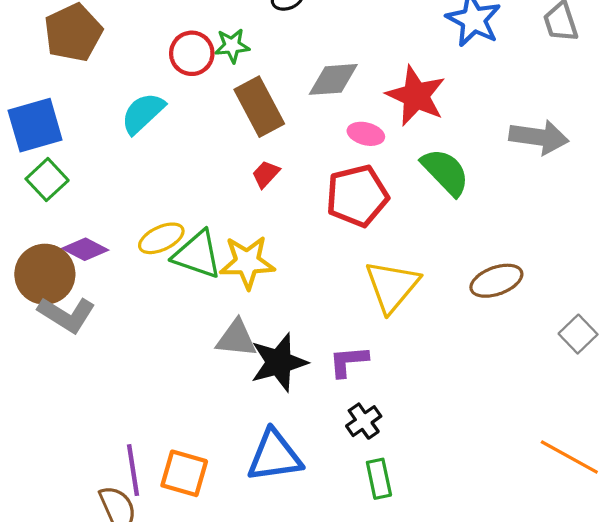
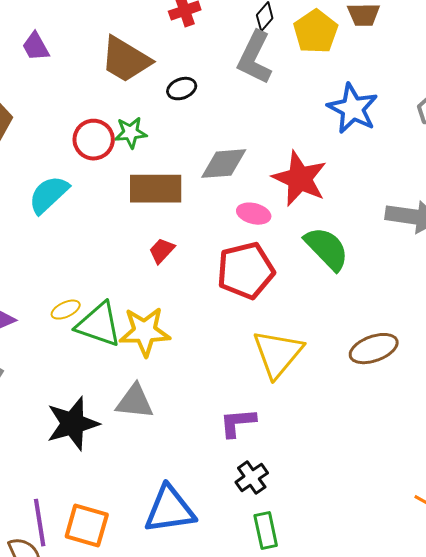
brown rectangle: (259, 107) -> (156, 189), turned -62
yellow ellipse: (161, 238) -> (66, 310), size x0.7
black star: (279, 362) -> (73, 424), moved

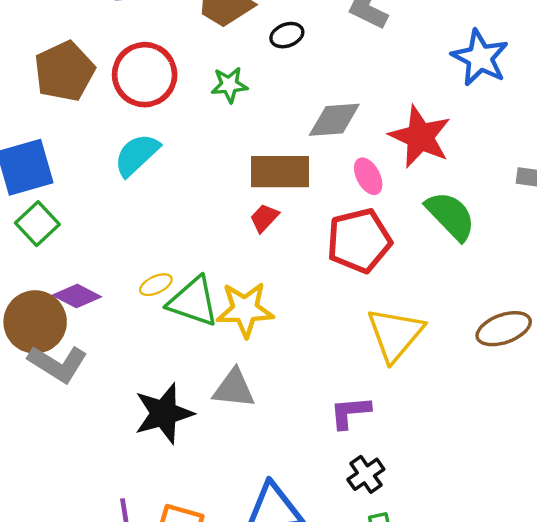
red circle: (94, 140) -> (145, 75), moved, size x1.4
brown rectangle: (156, 189) -> (280, 172), moved
pink ellipse: (254, 214) -> (368, 176), turned 48

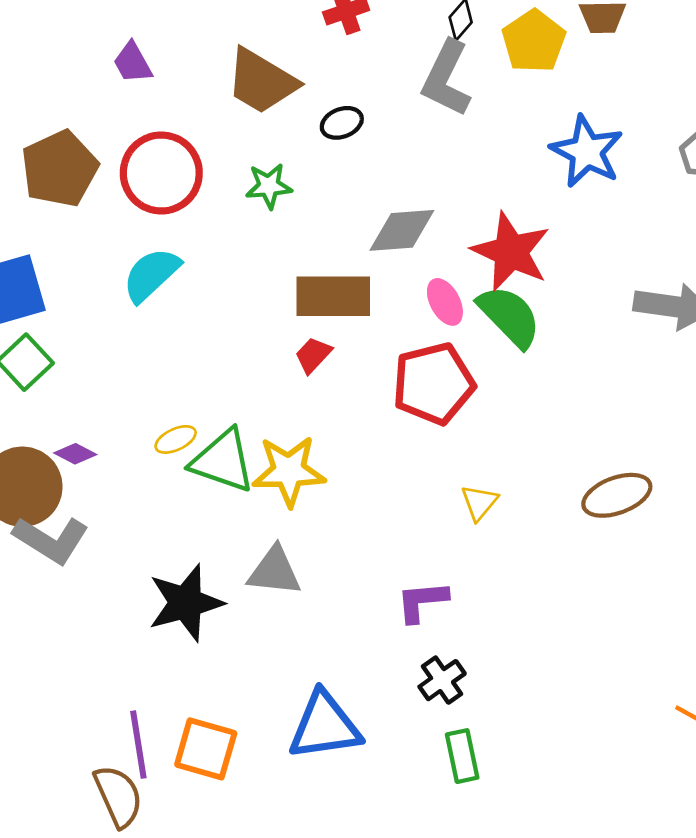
green semicircle: (451, 216) -> (509, 316), moved
purple diamond: (77, 296) -> (75, 454), size x0.7
yellow triangle: (395, 334) -> (479, 502), size x0.5

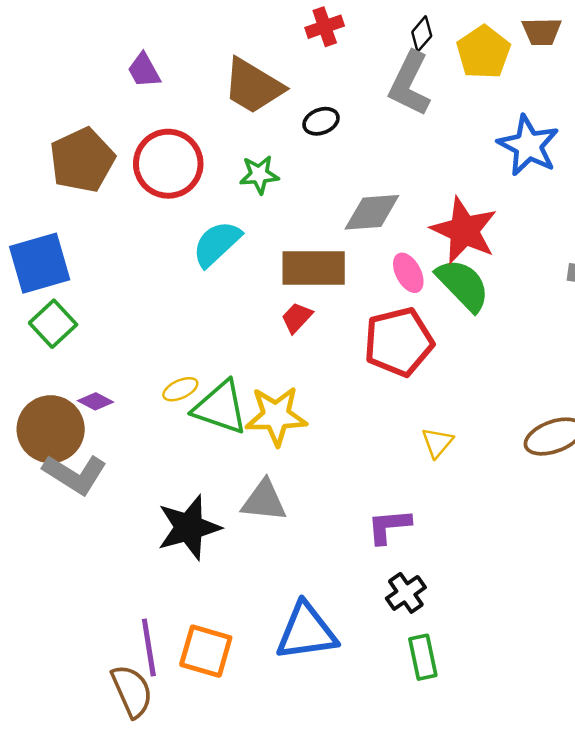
cyan semicircle: (151, 275) -> (217, 244), moved

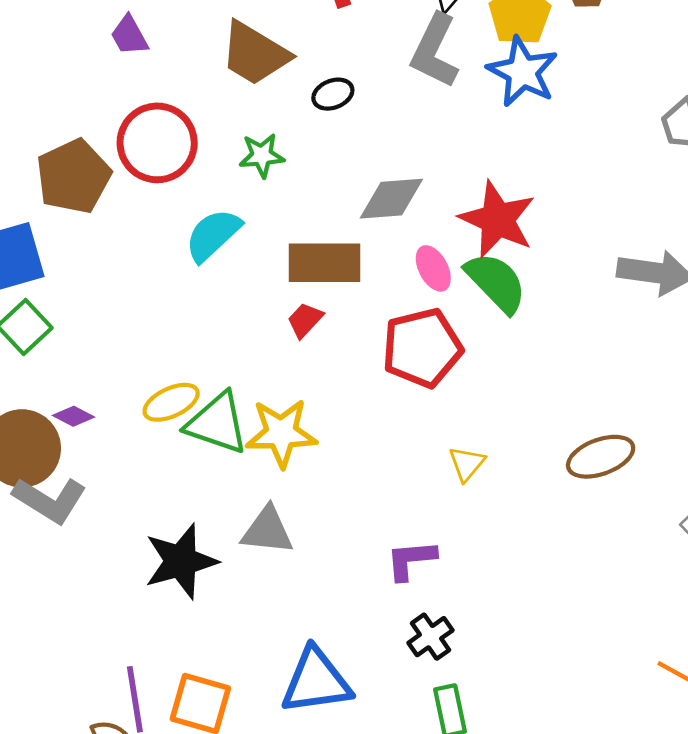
blue star: (528, 146) -> (523, 72), moved
brown pentagon: (82, 160) -> (73, 176), moved
yellow ellipse: (180, 389) -> (171, 402), size x1.4

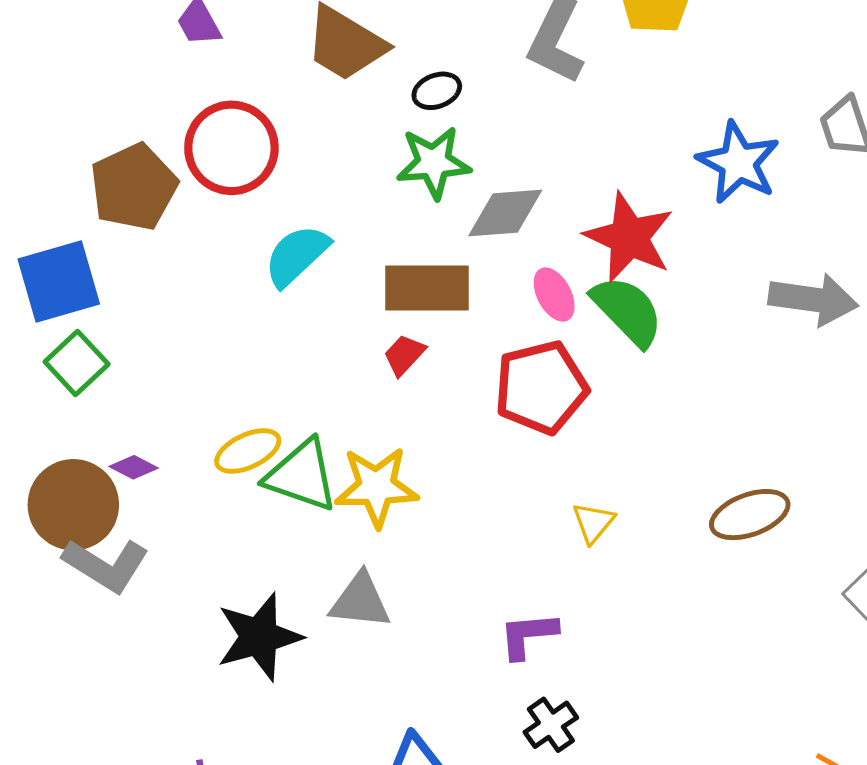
blue star: (523, 72) -> (738, 163), moved
green star: (262, 155) -> (434, 163), moved, size x1.4

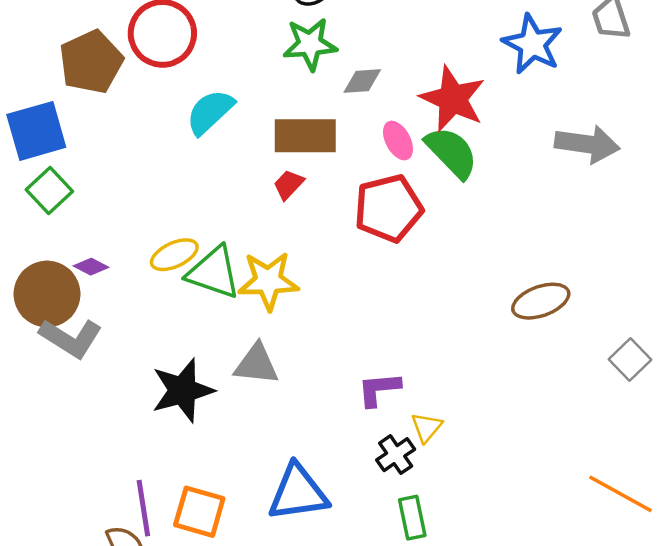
gray diamond: (505, 213) -> (362, 81), size x0.7
yellow triangle: (593, 523) -> (427, 427), moved

